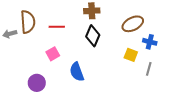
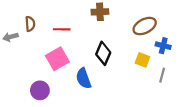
brown semicircle: (28, 22) -> (30, 24), size x0.6
black diamond: (93, 36) -> (103, 53), moved
pink square: (53, 54) -> (57, 59), size x1.5

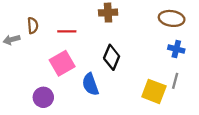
brown ellipse: (145, 26) -> (172, 18), moved, turned 35
yellow square: (142, 60) -> (154, 91), moved, size x1.5

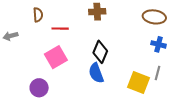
brown semicircle: (33, 26) -> (38, 15), moved
blue semicircle: (90, 84) -> (96, 73), moved

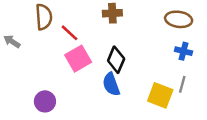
brown semicircle: (38, 15) -> (44, 17), size x1.5
red line: (60, 29) -> (69, 33), turned 42
gray arrow: (10, 36) -> (12, 41), turned 48
pink square: (56, 57) -> (78, 59), moved

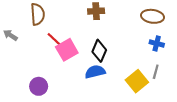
red line: (69, 33) -> (54, 39), moved
blue semicircle: (111, 84) -> (95, 72), turned 96
yellow square: (160, 95) -> (137, 81), turned 30

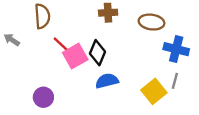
brown ellipse: (153, 16) -> (151, 22), moved
blue cross: (157, 43) -> (176, 49), size x1.5
black diamond: (99, 51) -> (97, 53), moved

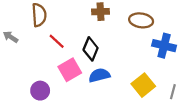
pink square: (75, 56) -> (70, 70), moved
gray line: (175, 81) -> (173, 92), moved

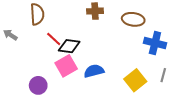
black diamond: (91, 49) -> (69, 46), moved, turned 75
gray line: (173, 92) -> (163, 75), moved

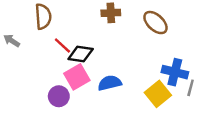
brown ellipse: (133, 19) -> (155, 23), turned 35
blue cross: (155, 43) -> (175, 72), moved
purple circle: (38, 85) -> (59, 96), moved

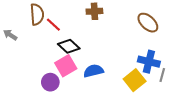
brown ellipse: (155, 23) -> (148, 23), moved
red line: (62, 45) -> (53, 25), moved
black diamond: (81, 54) -> (69, 46), turned 35

